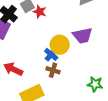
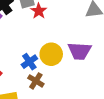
blue cross: (51, 54) -> (29, 62), moved

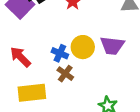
blue cross: (29, 62) -> (60, 53), turned -35

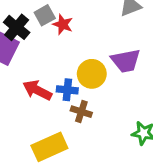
red arrow: (20, 57) -> (37, 90), moved

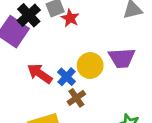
blue cross: (67, 90) -> (66, 77), turned 30
brown cross: (81, 112) -> (76, 98), turned 30

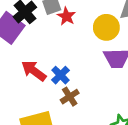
yellow circle: (90, 65) -> (106, 27), moved

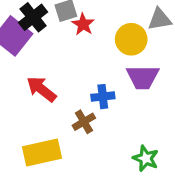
blue cross: (61, 75) -> (103, 97), moved, turned 36

